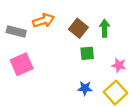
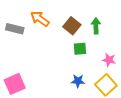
orange arrow: (43, 21) -> (40, 19), turned -126
pink square: (22, 64) -> (15, 84), moved

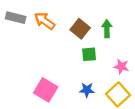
gray rectangle: (15, 29) -> (16, 18), moved
pink square: (15, 84) -> (46, 90), moved, turned -35

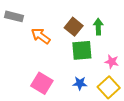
orange arrow: (45, 21) -> (41, 36), moved
green square: (89, 54) -> (82, 50), size x1.5

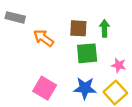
brown square: (74, 27) -> (78, 28), turned -36
blue star: (80, 83) -> (85, 88), size x1.5

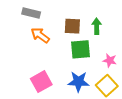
gray rectangle: (15, 17) -> (31, 13), moved
pink square: (45, 88) -> (41, 82), turned 30

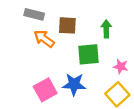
brown square: (72, 26) -> (67, 25), moved
blue star: (78, 82) -> (74, 84), moved

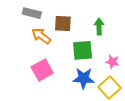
blue star: (74, 84) -> (84, 78), moved
pink square: (45, 90) -> (42, 70), moved

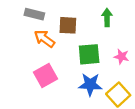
green arrow: (99, 27) -> (107, 17), moved
pink star: (113, 62) -> (122, 57), moved

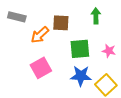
gray rectangle: (34, 14) -> (17, 17), moved
orange arrow: (44, 39) -> (40, 35), turned -78

